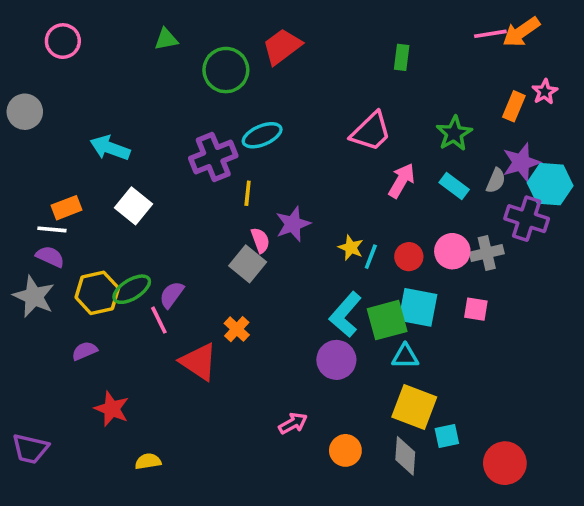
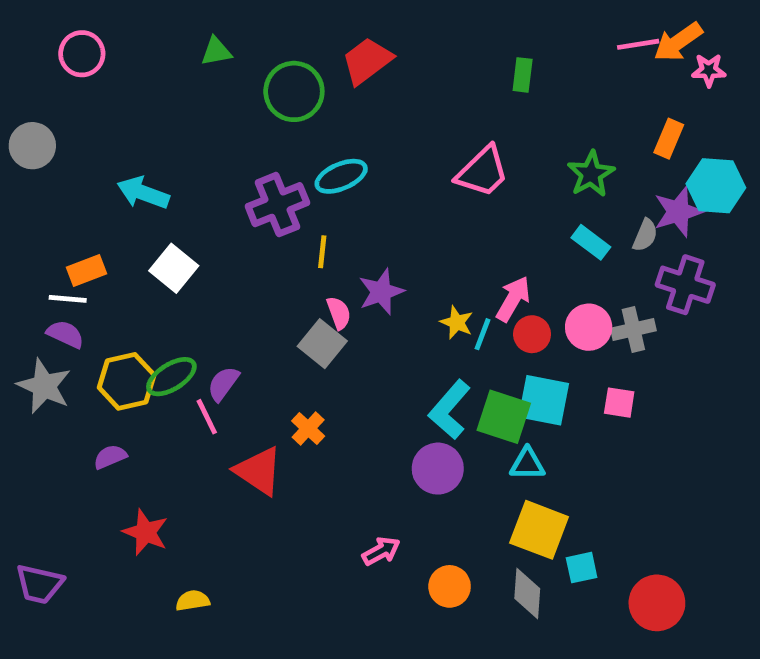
pink star: (545, 92) -> (709, 70), moved, turned 30
pink arrow: (402, 181) -> (513, 299), moved
cyan hexagon: (550, 184) -> (716, 186), moved
green square: (387, 320) -> (504, 417), turned 33

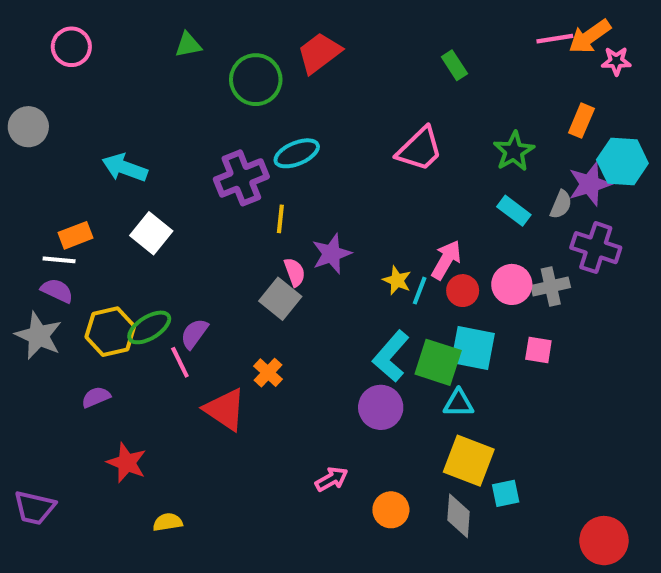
green rectangle: (523, 75) -> (454, 65), turned -40
red circle: (657, 603) -> (604, 541), moved

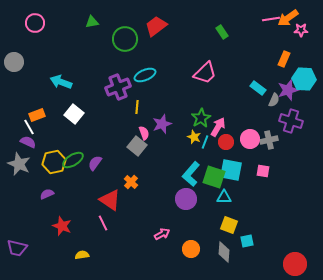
green star: (514, 151) -> (201, 118), moved
cyan rectangle: (514, 211) -> (258, 88), moved
white line: (59, 260) -> (29, 127), turned 56
pink line: (180, 362) -> (103, 223), moved
yellow square: (469, 461) -> (229, 225), size x0.7

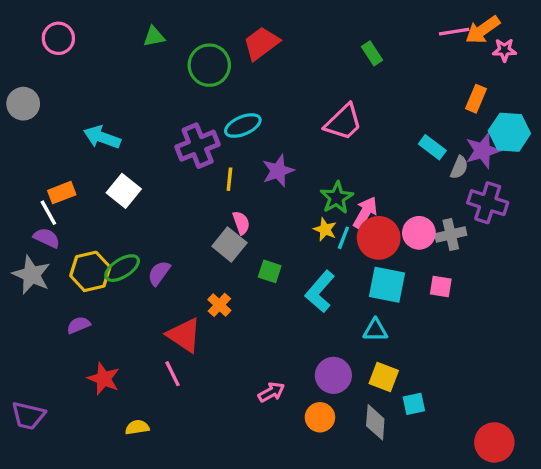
purple star: (162, 124) -> (278, 171), moved
red circle: (226, 142) -> (379, 238), size x1.6
green square: (214, 177) -> (270, 271), moved, size x0.6
purple circle: (186, 199) -> (333, 375), moved

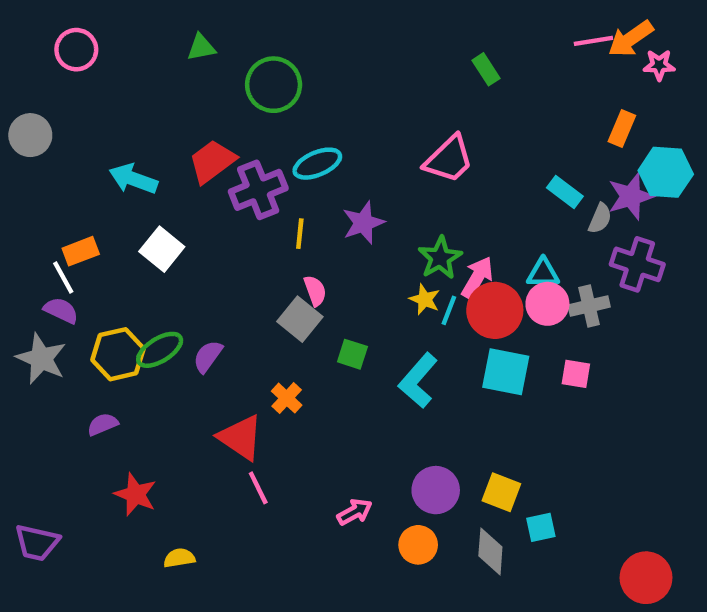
red trapezoid: (261, 43) -> (212, 161), moved
cyan triangle: (375, 330) -> (543, 273), moved
pink line: (172, 374) -> (258, 488), moved

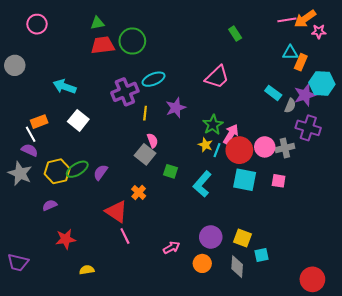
red trapezoid: (212, 161) -> (103, 45), moved, turned 30
cyan triangle: (543, 273) -> (290, 53), moved
red star: (135, 494) -> (66, 239), turned -30

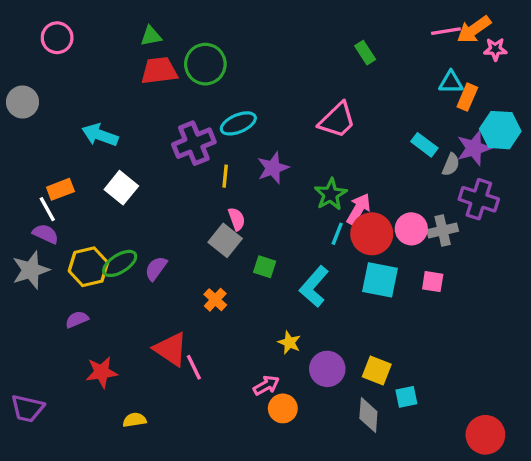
yellow star: (205, 145) -> (289, 343), moved
gray star: (20, 173) -> (31, 270), turned 30
red triangle: (116, 212) -> (171, 349), moved
orange circle: (202, 263) -> (283, 408), moved

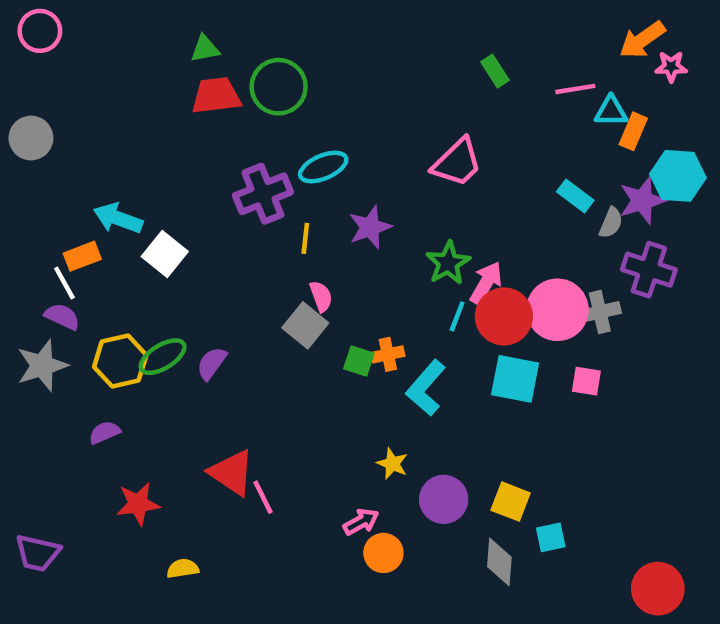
pink line: (446, 31) -> (575, 89), moved
pink circle: (57, 38) -> (40, 31), moved
cyan arrow: (100, 135) -> (118, 218), moved
pink circle: (411, 229) -> (557, 310), size x1.4
orange cross: (215, 300) -> (388, 354), moved, turned 35

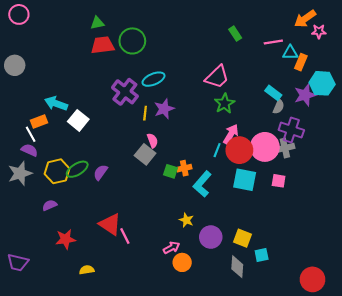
purple cross: (263, 194) -> (125, 92), turned -30
gray semicircle: (611, 223) -> (279, 107), moved
purple star: (370, 227) -> (164, 109), moved
green star: (448, 263) -> (225, 103), moved
purple cross: (649, 270) -> (291, 130), moved

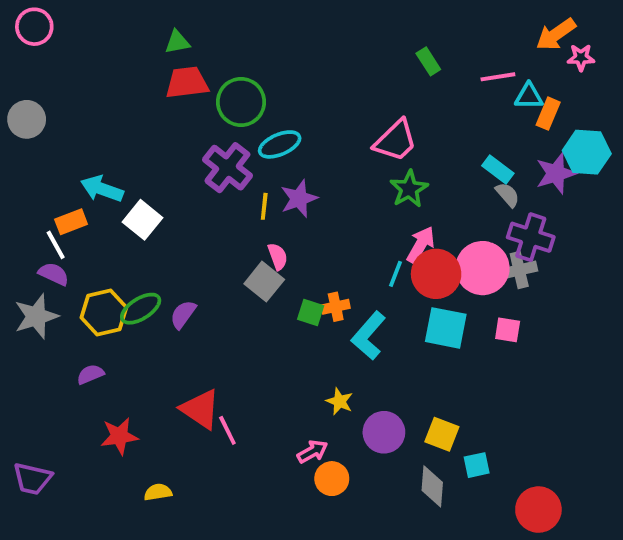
green circle: (132, 41) -> (241, 102), moved
gray semicircle: (279, 107) -> (508, 195), turned -64
red circle: (312, 279) -> (538, 510), moved

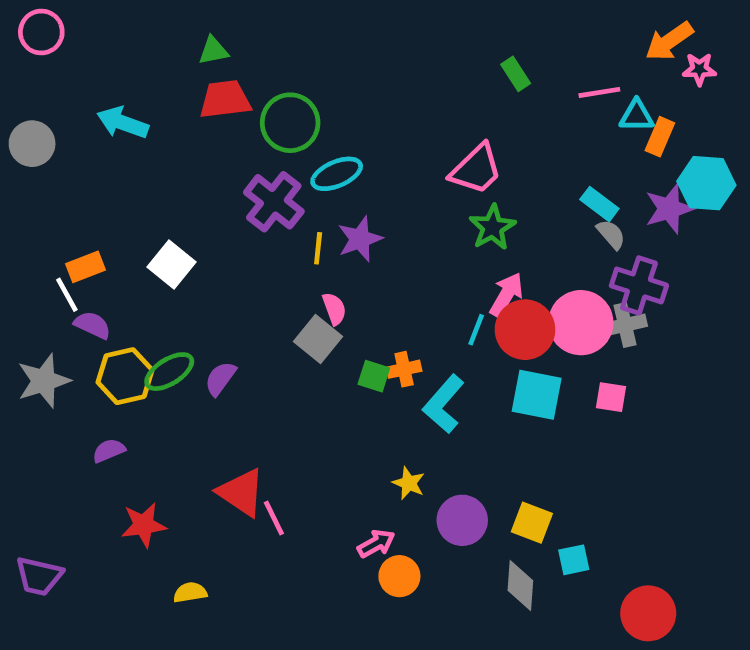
cyan arrow: (102, 189) -> (123, 123), moved
purple semicircle: (54, 274) -> (92, 325), moved

